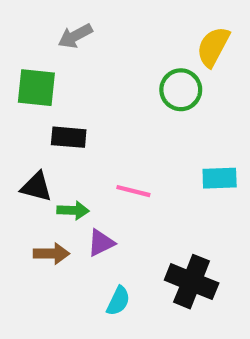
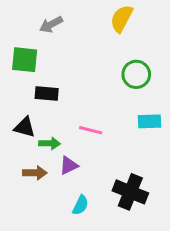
yellow semicircle: (213, 47) -> (122, 19), moved
green circle: (181, 90) -> (136, 74), moved

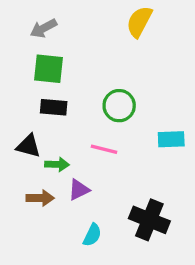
gray arrow: (51, 24) -> (44, 28), moved
green square: (25, 60) -> (49, 69), moved
green circle: (136, 74) -> (119, 106), moved

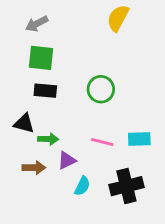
cyan rectangle: (171, 139) -> (139, 139), moved
pink line: (104, 149) -> (102, 142), moved
black cross: (149, 220) -> (126, 186), turned -36
cyan semicircle: (92, 235) -> (82, 186), moved

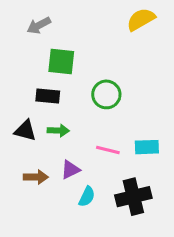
yellow semicircle: (118, 18) -> (141, 19), moved, turned 32
green square: (41, 58) -> (61, 61), moved
green arrow: (48, 139) -> (58, 131), moved

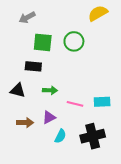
green circle: (106, 94) -> (74, 41), moved
green arrow: (58, 131) -> (50, 90), moved

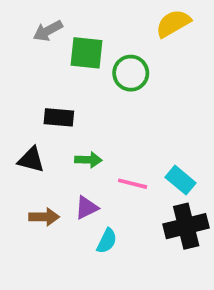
green square: (43, 42) -> (87, 53), moved
cyan rectangle: (102, 102) -> (181, 180), turned 42
black cross: (93, 136) -> (186, 226), moved

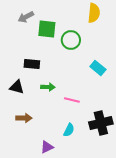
yellow semicircle: (173, 23) -> (94, 13), turned 126
cyan rectangle: (181, 180) -> (98, 68), moved
purple triangle: (87, 208) -> (47, 147), moved
cyan semicircle: (107, 241) -> (69, 130), moved

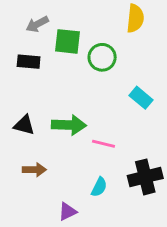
black rectangle: (32, 64) -> (29, 62), moved
green arrow: (48, 87) -> (69, 125), size x1.6

